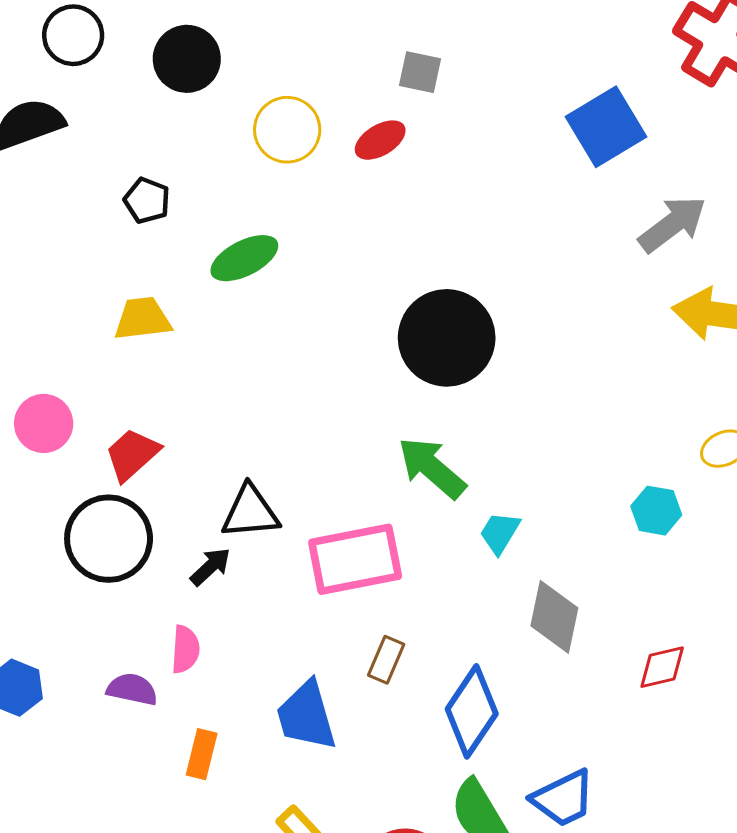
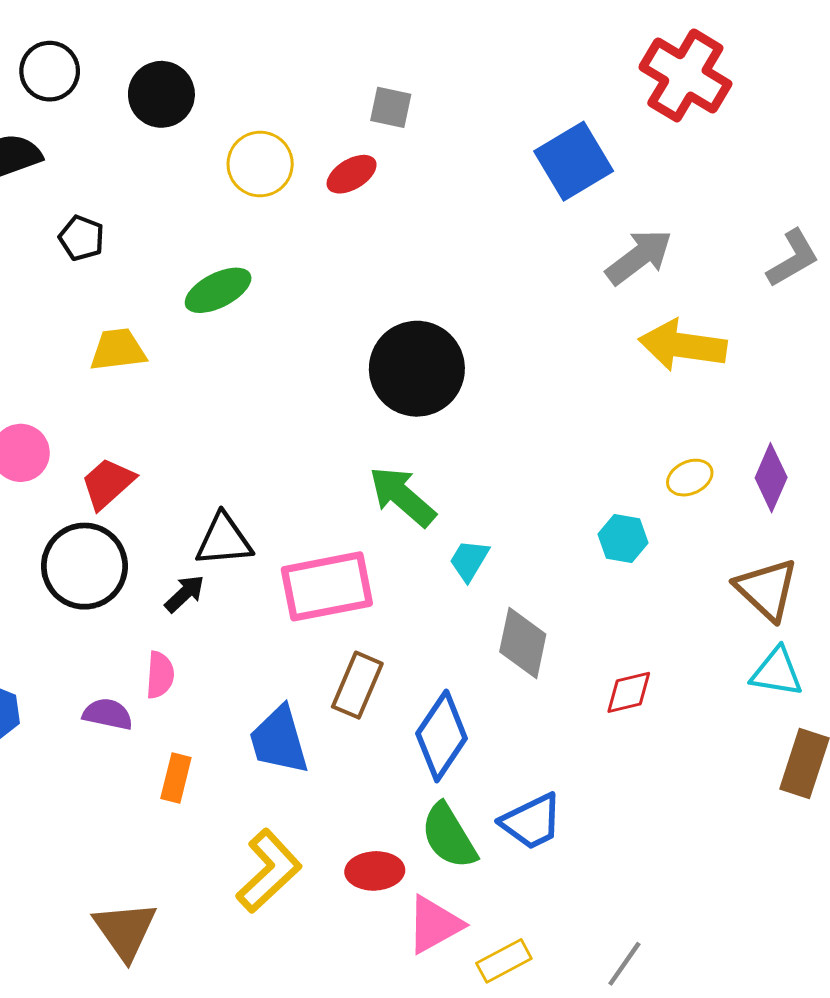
black pentagon: (147, 201) -> (82, 238), moved
brown rectangle: (386, 660) -> (357, 685), size x1.4

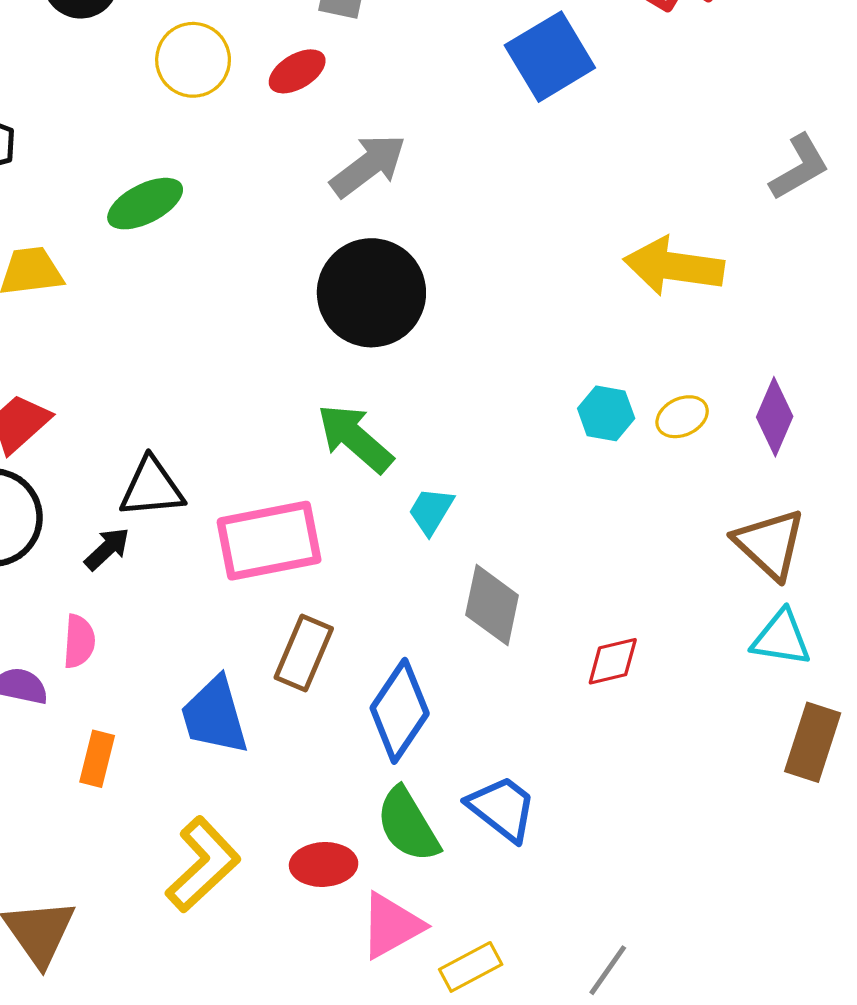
gray arrow: (639, 257) -> (368, 166), moved
cyan hexagon: (623, 539) -> (606, 413), moved
blue trapezoid: (532, 822) -> (502, 808), turned -116

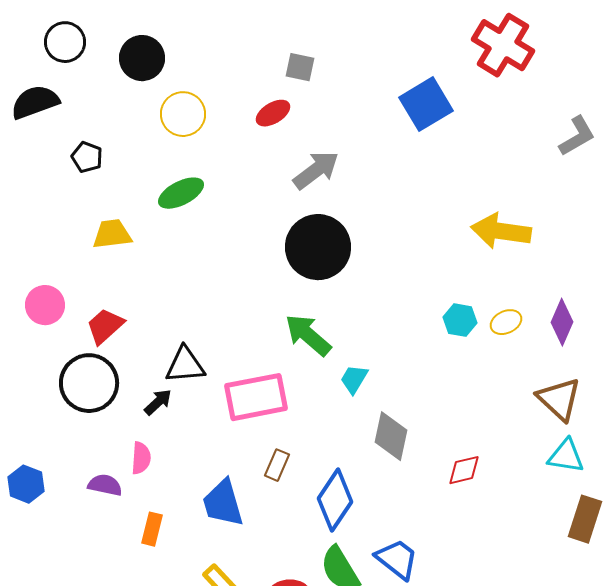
yellow circle: (193, 60) -> (183, 114), moved
gray L-shape: (799, 167) -> (577, 136), moved
brown rectangle: (304, 653) -> (277, 465), size x0.7

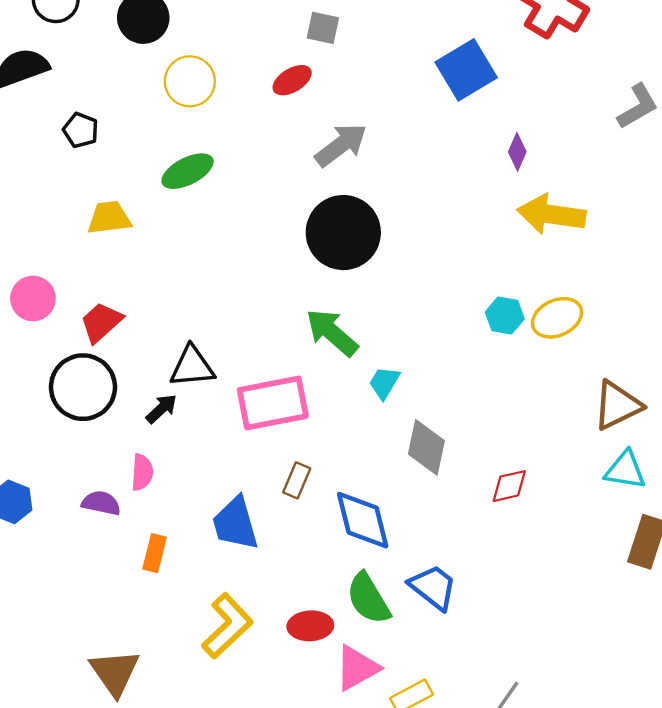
yellow ellipse: (506, 322) -> (557, 318), size x1.4
purple diamond: (562, 322) -> (517, 152), moved, size x0.7
brown triangle: (559, 399) -> (617, 405), turned 51
blue diamond: (335, 500) -> (363, 520), turned -48

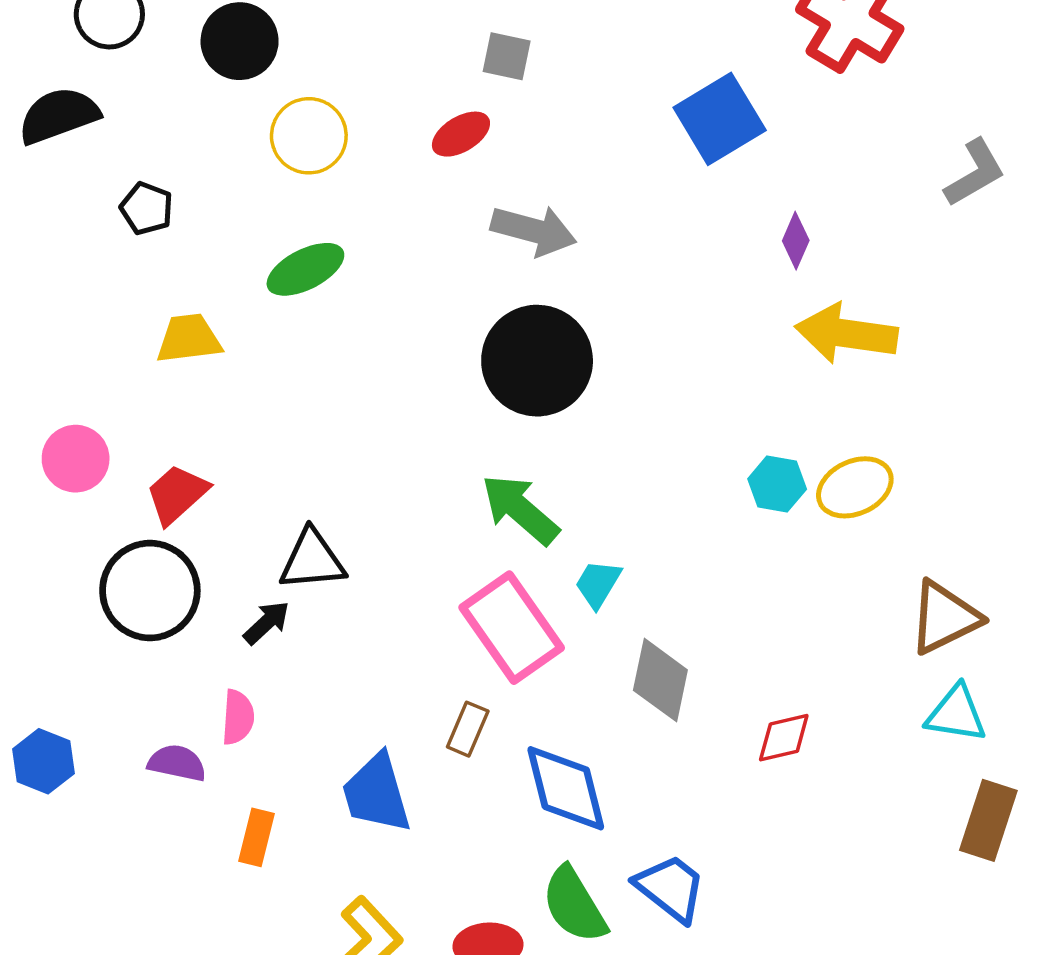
gray arrow: (341, 145) -> (534, 230), turned 52
pink rectangle: (273, 403) -> (512, 628), moved, turned 66

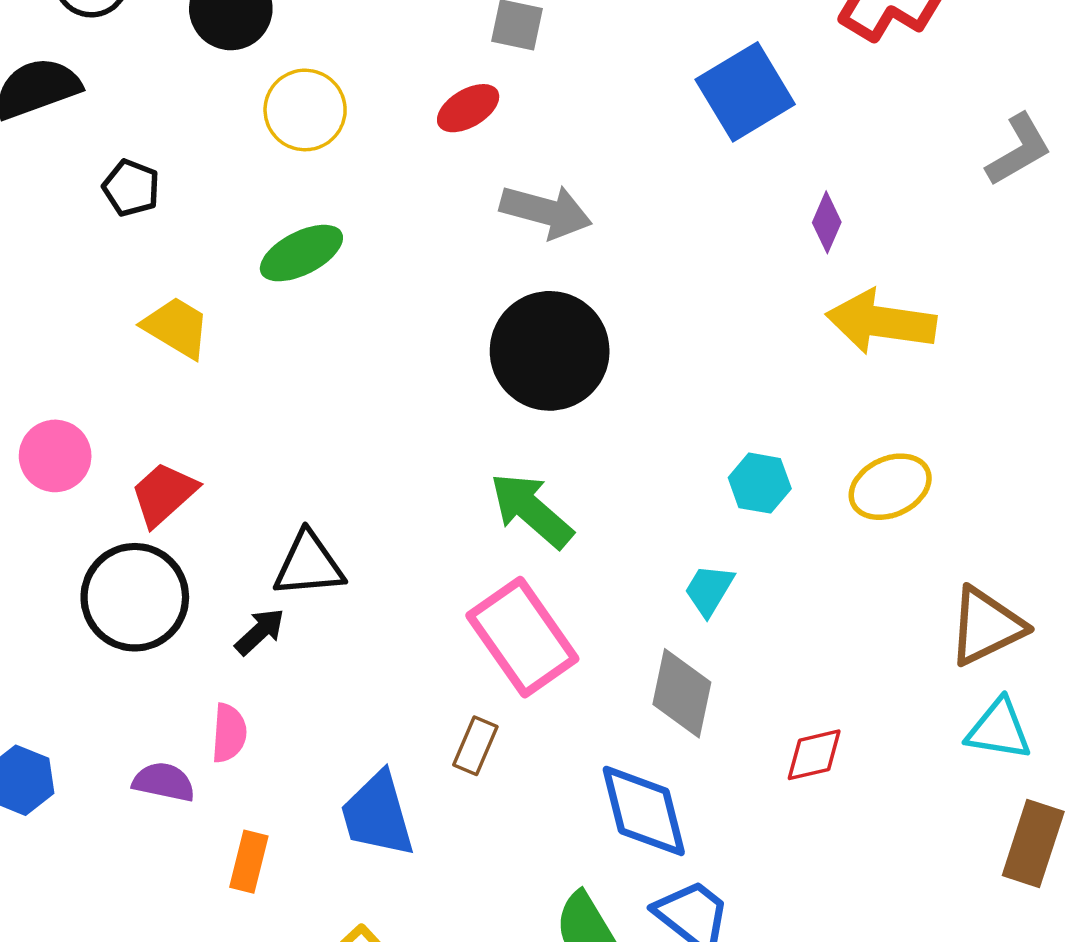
yellow trapezoid: (189, 339) -> (176, 327), turned 38
cyan hexagon: (777, 484) -> (760, 483), moved
cyan trapezoid: (598, 584) -> (709, 590), moved
blue diamond: (566, 788) -> (644, 811), moved

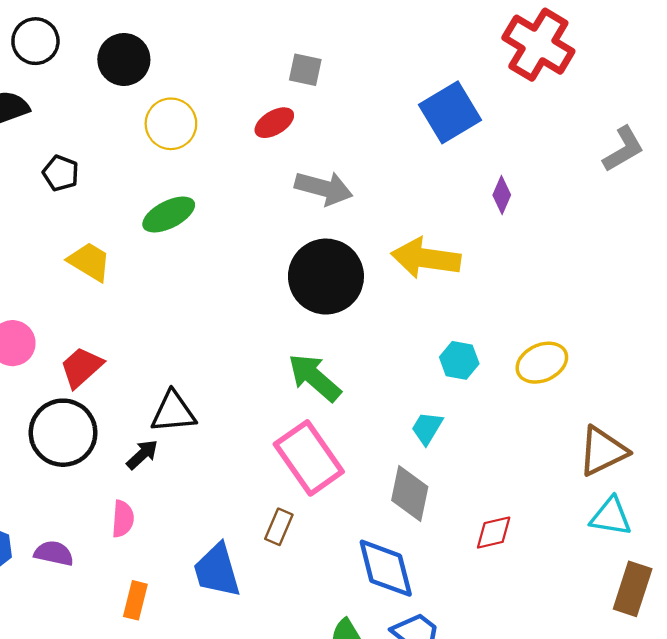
yellow arrow: (881, 322) -> (426, 258), moved
purple semicircle: (164, 782) -> (54, 553), moved

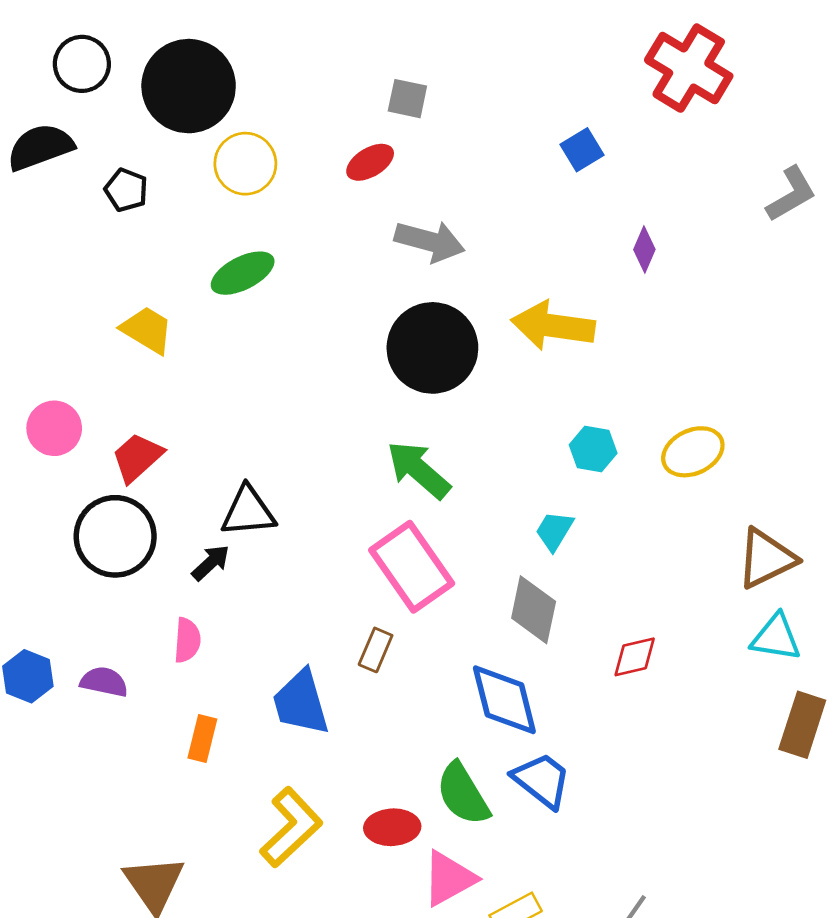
black circle: (124, 59) -> (189, 86), size x1.5
blue square: (450, 112) -> (582, 150), size x0.6
black pentagon: (61, 173) -> (126, 190), moved

